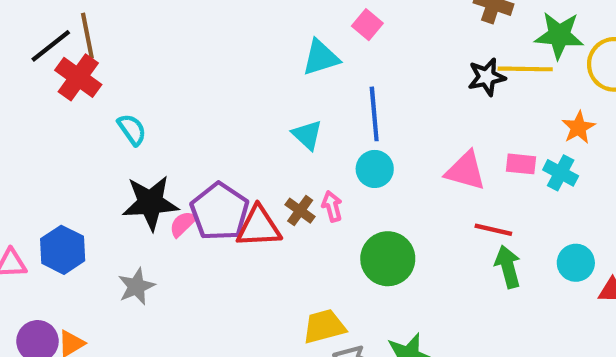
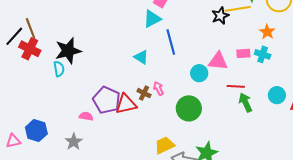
cyan triangle: (321, 58) -> (152, 19), moved
cyan semicircle: (132, 130) -> (59, 69), turned 35
cyan circle: (375, 169) -> (199, 73), moved
black star: (150, 203) -> (68, 51), moved
pink semicircle: (183, 224) -> (86, 116), moved, turned 64

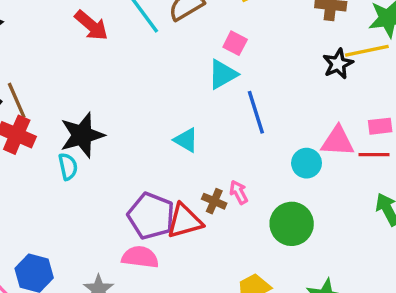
cyan triangle: (141, 57) -> (186, 140), moved
red line: (236, 86) -> (374, 155), moved
pink semicircle: (86, 116) -> (140, 257), moved, size x1.5

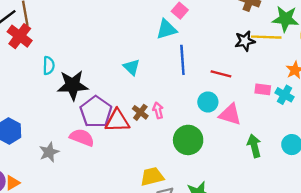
black star: (82, 135) -> (73, 85), moved
pink triangle: (338, 141) -> (230, 114), moved
red line: (374, 155) -> (221, 74), moved

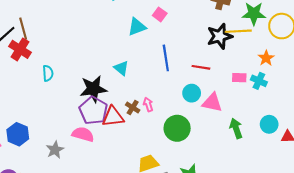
cyan triangle: (166, 29) -> (137, 27), moved
black star: (245, 41) -> (220, 36), size x1.4
black star: (73, 85) -> (93, 89), moved

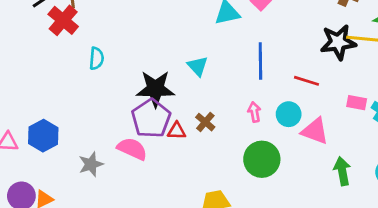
pink arrow: (148, 104) -> (254, 112), moved
red triangle: (113, 117) -> (177, 131), size x0.6

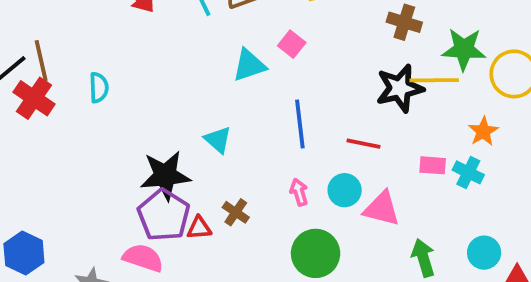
cyan semicircle: (96, 58) -> (99, 88), moved

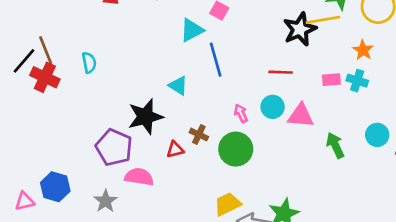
blue line: (300, 124) -> (216, 60), moved
purple pentagon: (164, 215) -> (114, 147), moved
green circle: (316, 253) -> (236, 149), moved

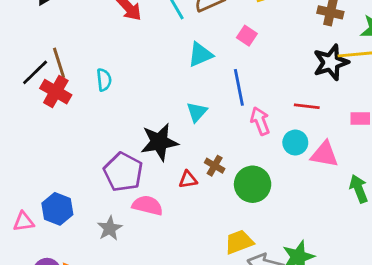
cyan triangle: (192, 30) -> (200, 55), moved
cyan triangle: (178, 86) -> (197, 112), turned 35
pink arrow: (241, 113) -> (260, 121), moved, size x1.4

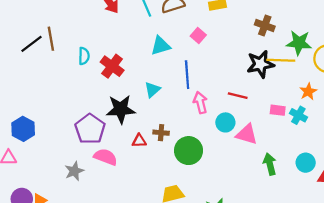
red cross: (56, 92) -> (112, 66), moved
brown cross: (215, 166) -> (161, 133), turned -32
blue hexagon: (57, 209) -> (23, 129), moved

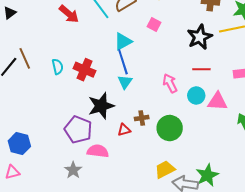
black star: (260, 64) -> (200, 37), moved
blue line: (187, 75) -> (123, 62), moved

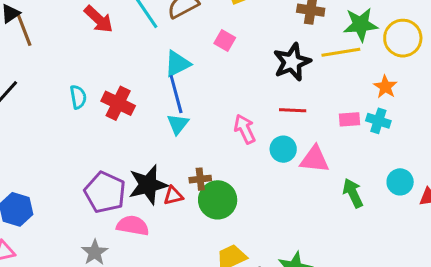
brown line: (25, 58) -> (24, 30), moved
black star: (101, 106) -> (148, 185), moved
green circle: (170, 128) -> (218, 200), moved

